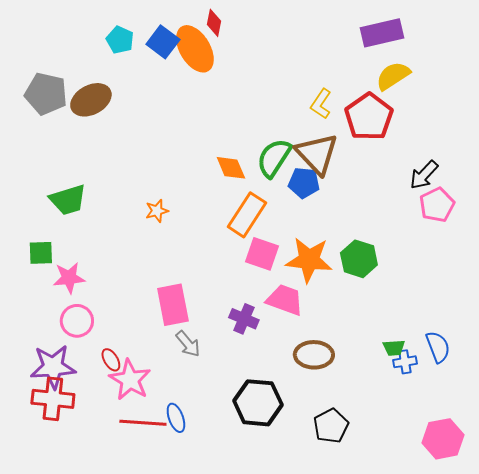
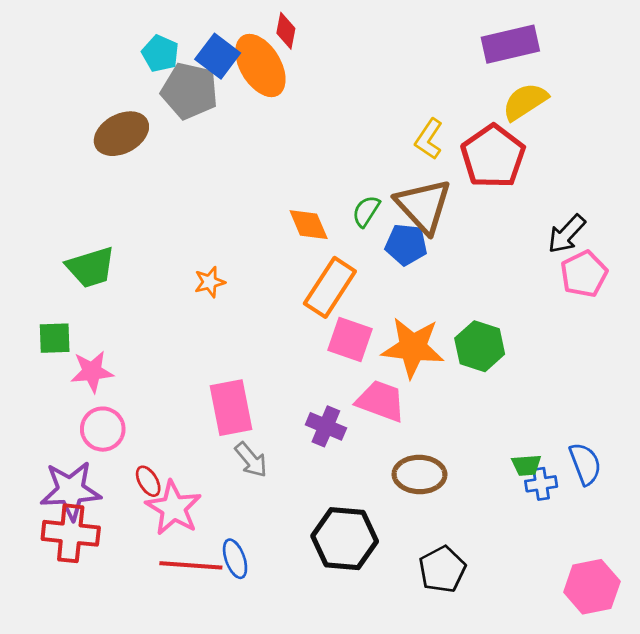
gray pentagon: (46, 94) -> (190, 91), moved
green semicircle: (274, 158) -> (366, 211), size x0.6

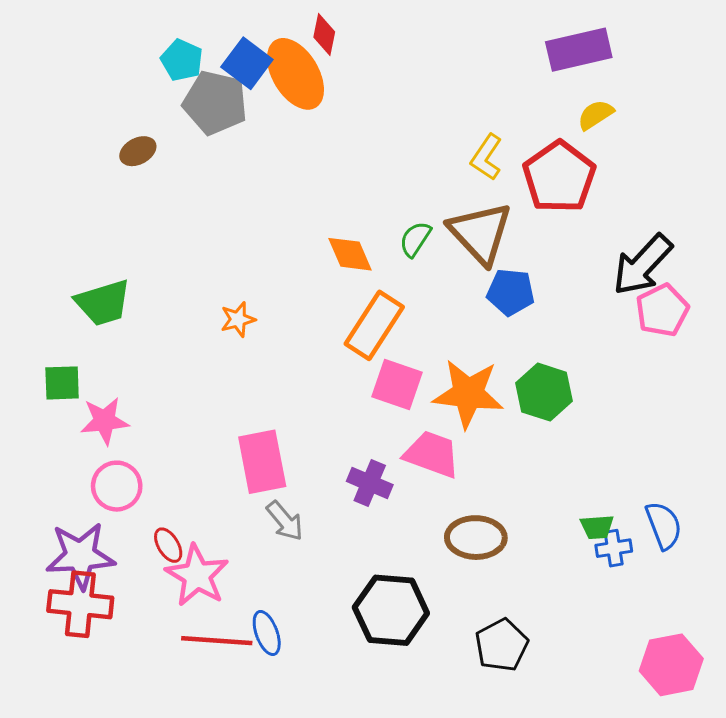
yellow semicircle: (525, 102) -> (596, 115), size x0.7
brown ellipse: (121, 134) -> (138, 151), size x0.6
black arrow: (567, 234) -> (642, 265), size x1.4
blue pentagon: (406, 245) -> (511, 292), moved

